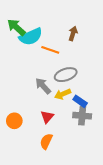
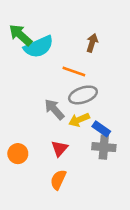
orange line: (50, 50) -> (74, 72), moved

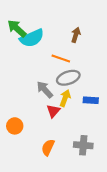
yellow arrow: (79, 120) -> (65, 98), turned 133
blue rectangle: (101, 129) -> (91, 100), moved, turned -32
gray cross: (104, 147) -> (83, 145), moved
red triangle: (60, 148) -> (53, 111), moved

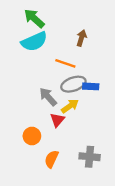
green arrow: (17, 28) -> (34, 18), moved
yellow arrow: (65, 98) -> (70, 106), turned 35
blue rectangle: (91, 100) -> (91, 86), moved
orange circle: (15, 126) -> (32, 136), moved

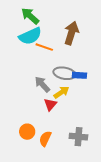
brown arrow: (81, 38) -> (71, 33), size x1.6
orange line: (65, 63) -> (44, 47), moved
gray ellipse: (73, 84) -> (64, 73), turned 30
orange circle: (32, 136) -> (27, 132), moved

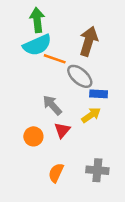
green arrow: (30, 16) -> (37, 20), turned 42
gray ellipse: (64, 73) -> (80, 76), moved, turned 30
yellow arrow: (61, 92) -> (91, 115), moved
orange circle: (27, 132) -> (33, 136), moved

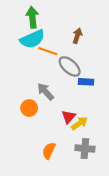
brown arrow: (89, 41) -> (77, 36), size x0.6
yellow arrow: (91, 115) -> (79, 123), moved
red triangle: (62, 130) -> (68, 117), moved
orange circle: (33, 136) -> (29, 108), moved

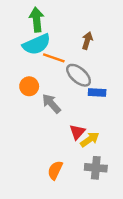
orange circle: (29, 108) -> (29, 86), moved

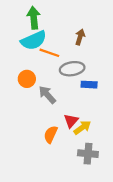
gray ellipse: (79, 75) -> (72, 69), turned -50
orange semicircle: (55, 170) -> (51, 134), moved

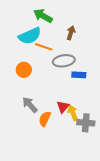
green arrow: (34, 18) -> (43, 16), moved, turned -54
gray arrow: (47, 95) -> (30, 105), moved
yellow arrow: (82, 128) -> (73, 113), turned -77
gray cross: (88, 154) -> (86, 123), moved

